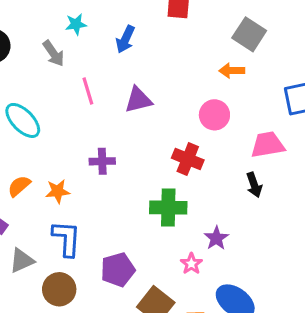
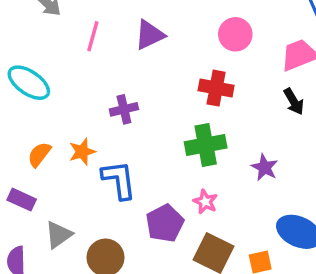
pink line: (88, 91) -> (93, 36), turned 44
blue L-shape: (67, 239) -> (119, 180), moved
pink star: (191, 264) -> (205, 202), moved

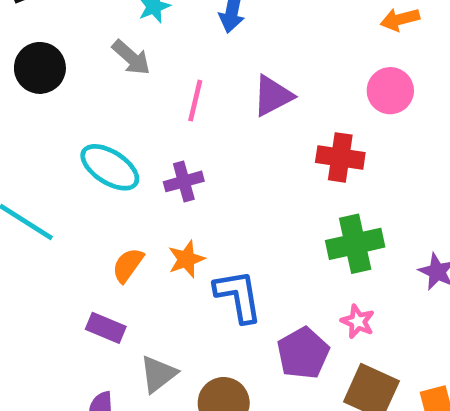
red cross: (216, 88) -> (340, 157), moved
purple cross: (124, 109) -> (184, 181), moved

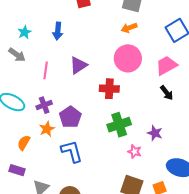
pink circle: (390, 91) -> (128, 58), size x1.4
orange star: (186, 259) -> (47, 129), moved
pink star: (358, 321) -> (135, 152), moved
purple pentagon: (303, 353) -> (70, 117), moved

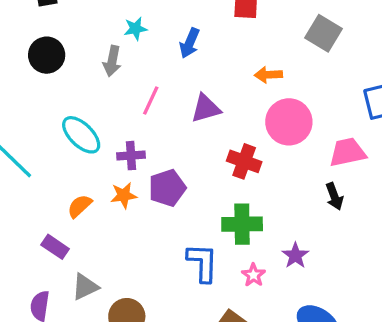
orange arrow: (129, 28) -> (268, 75), moved
gray arrow: (17, 55) -> (112, 61), turned 48
blue L-shape: (72, 151) -> (202, 263), moved

